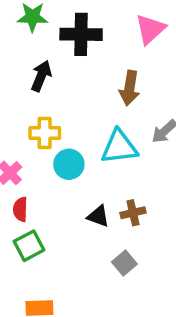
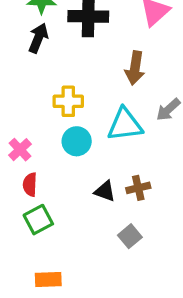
black arrow: (41, 76) -> (38, 38), moved
yellow cross: (45, 133) -> (68, 101), moved

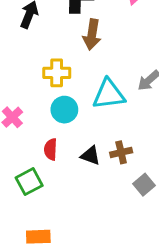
brown arrow: (135, 68) -> (92, 35), moved
red semicircle: (30, 185) -> (51, 149), moved
gray square: (130, 236) -> (144, 185), moved

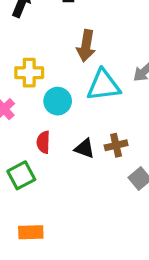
brown arrow: (92, 35) -> (86, 46), moved
yellow cross: (57, 73) -> (29, 73), moved

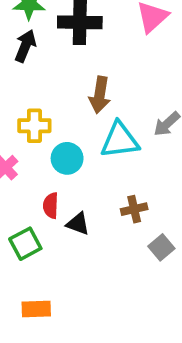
black triangle: (84, 148) -> (78, 224), moved

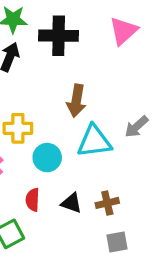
black triangle: (78, 224) -> (72, 203), moved
gray square: (161, 247) -> (117, 242), moved, turned 30

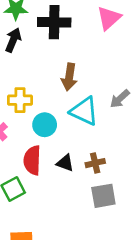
cyan triangle: (94, 141) -> (84, 111), turned 32
red semicircle: (33, 200) -> (32, 160), size x1.5
gray square: (117, 242) -> (103, 196), size x1.4

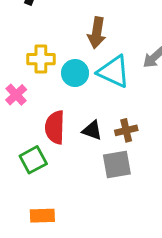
cyan circle: (45, 125) -> (75, 73), moved
gray square: (103, 196) -> (117, 164), moved

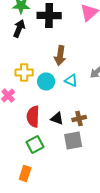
cyan triangle: (114, 71) -> (71, 80), size x0.6
green square: (33, 160) -> (35, 144), moved
orange rectangle: (42, 216) -> (25, 174), turned -70

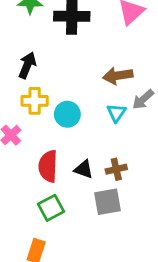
black arrow: (19, 28) -> (27, 65), moved
brown arrow: (60, 56) -> (118, 76), moved, turned 72
cyan triangle: (71, 80) -> (116, 113), moved, turned 40

